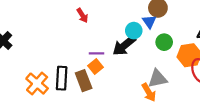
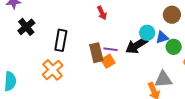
blue triangle: (149, 22) -> (162, 37), moved, turned 40
black rectangle: (62, 78) -> (61, 40), moved
brown rectangle: (84, 81) -> (96, 53), moved

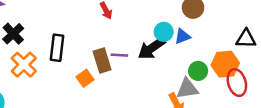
green circle: (174, 47) -> (198, 71), moved
orange square: (108, 61) -> (85, 78), moved
orange cross: (53, 70) -> (24, 65), moved

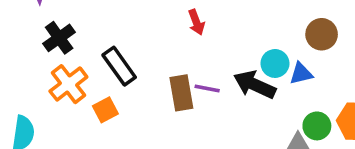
black rectangle: (57, 48) -> (119, 66), turned -50
black arrow: (152, 48) -> (255, 85), turned 52
orange square: (85, 78) -> (105, 110), moved

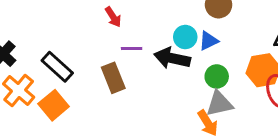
purple line: (207, 89) -> (132, 49), moved
orange square: (105, 110) -> (54, 105), size x1.4
green circle: (317, 126) -> (217, 76), moved

